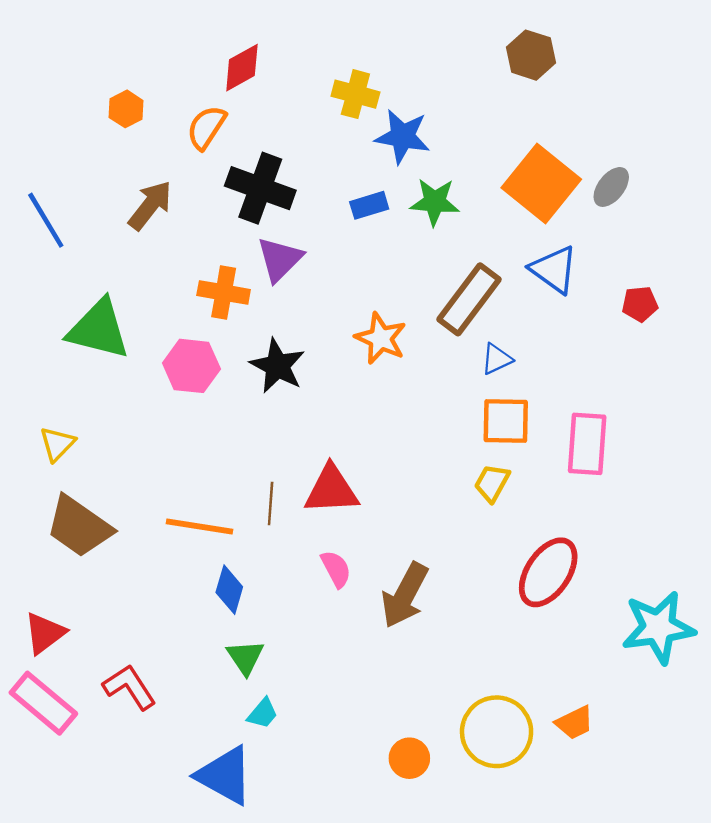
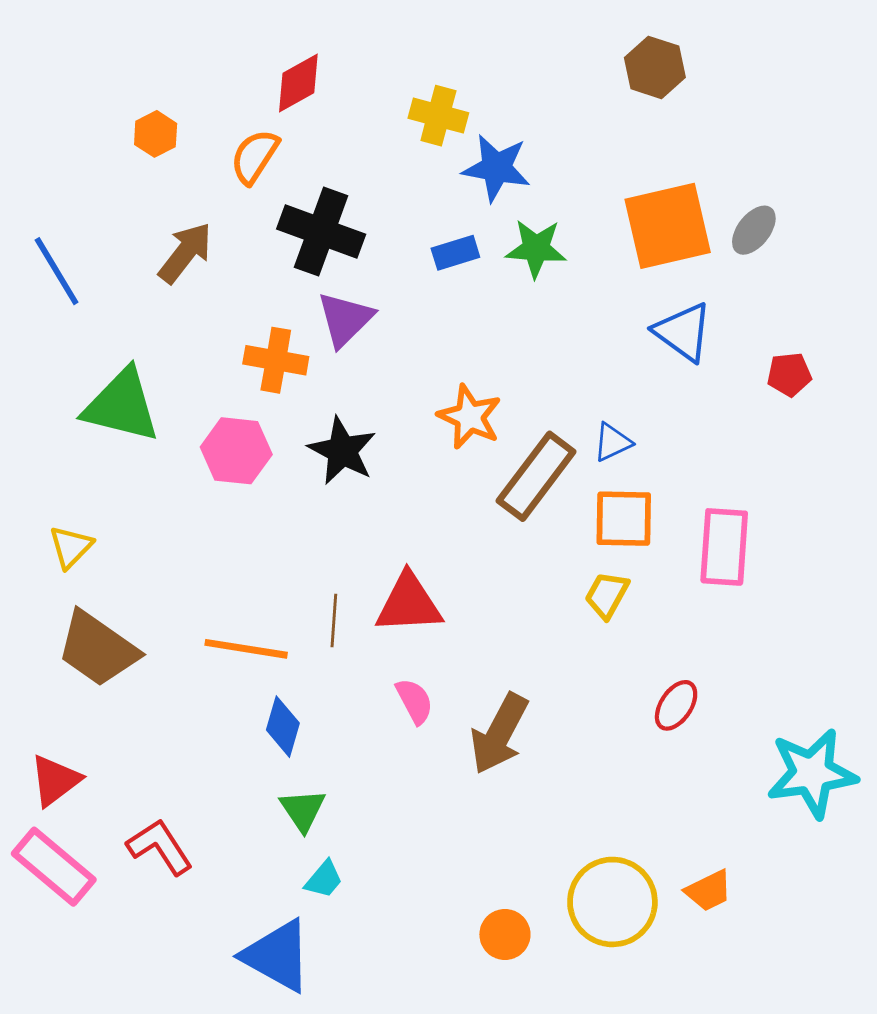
orange square: (541, 184) -> (668, 226), turned 38
brown rectangle: (469, 299) -> (536, 476), moved
red ellipse: (548, 572) -> (676, 705), size x0.6

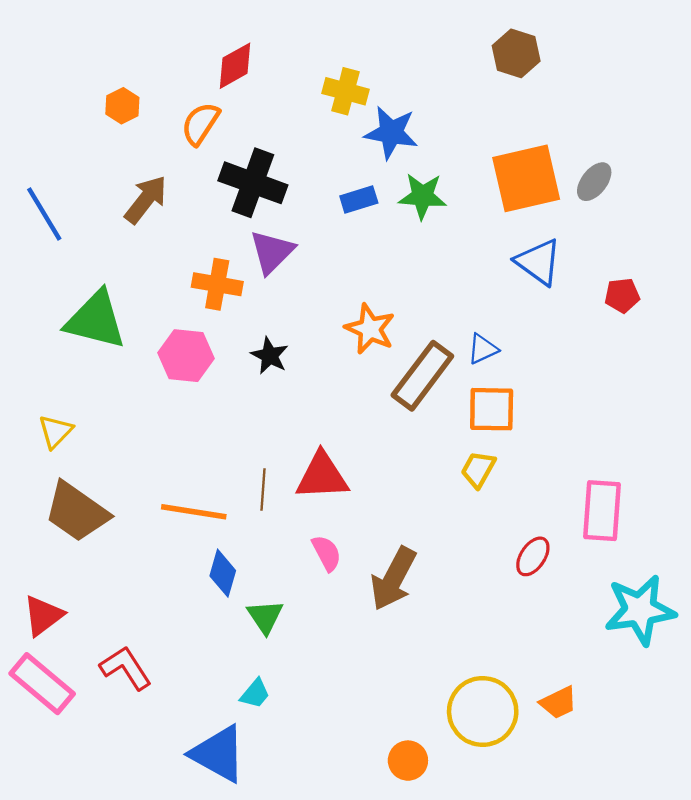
black star: (342, 451) -> (270, 356), size x0.7
pink rectangle: (724, 547) -> (602, 511), moved
green triangle: (303, 810) -> (265, 617), moved
orange circle: (505, 934) -> (408, 761), moved

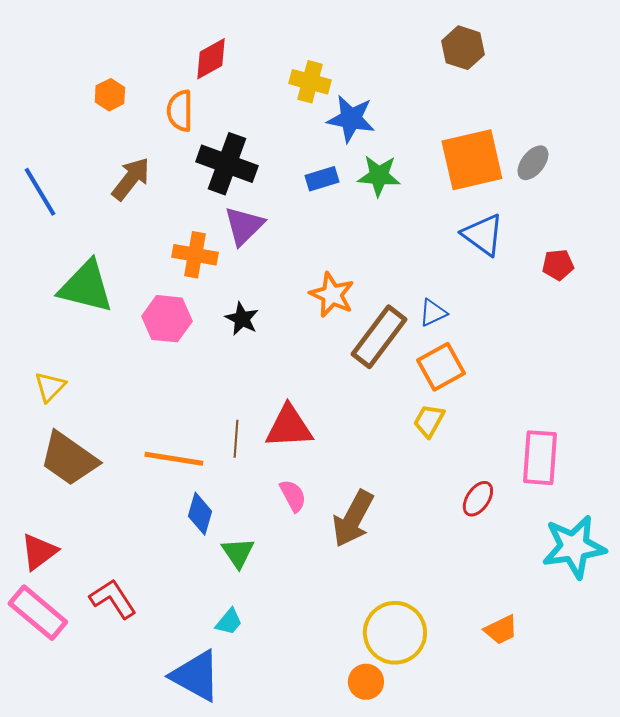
orange semicircle: (200, 124) -> (180, 111), turned -33
orange square: (492, 409) -> (441, 367), turned -30
yellow circle: (483, 711) -> (395, 633), moved

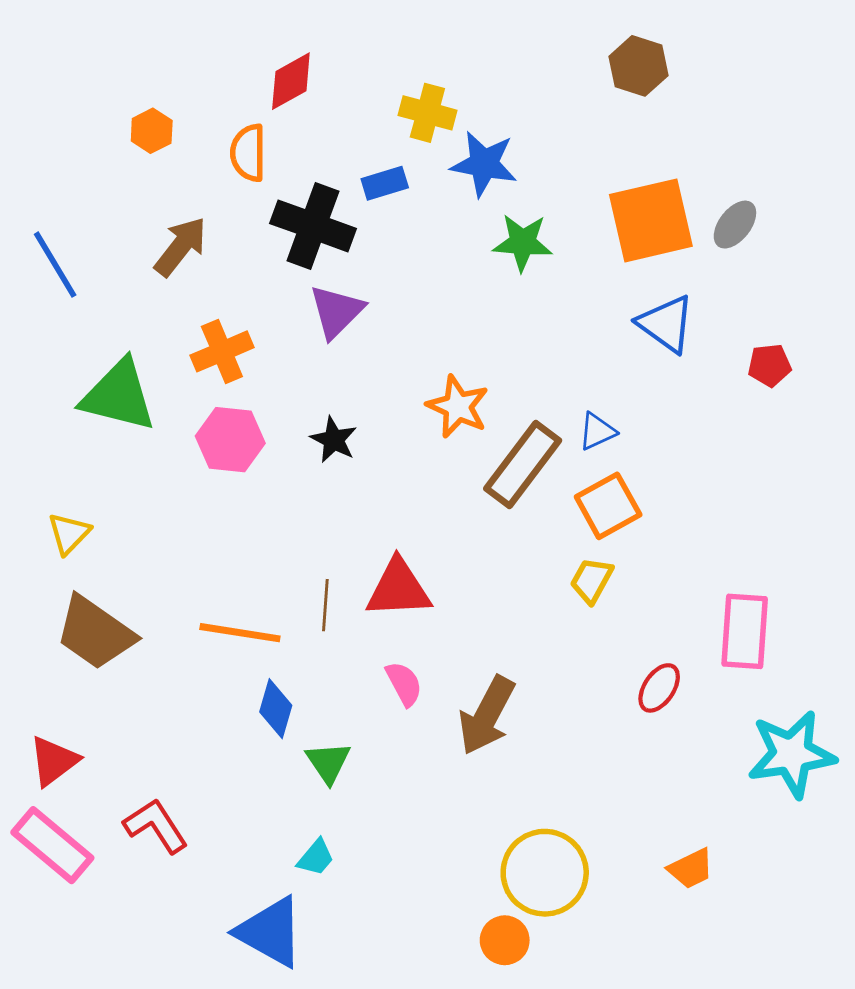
blue rectangle: (322, 179) -> (385, 183), moved
orange cross: (195, 255) -> (222, 351), moved, turned -33

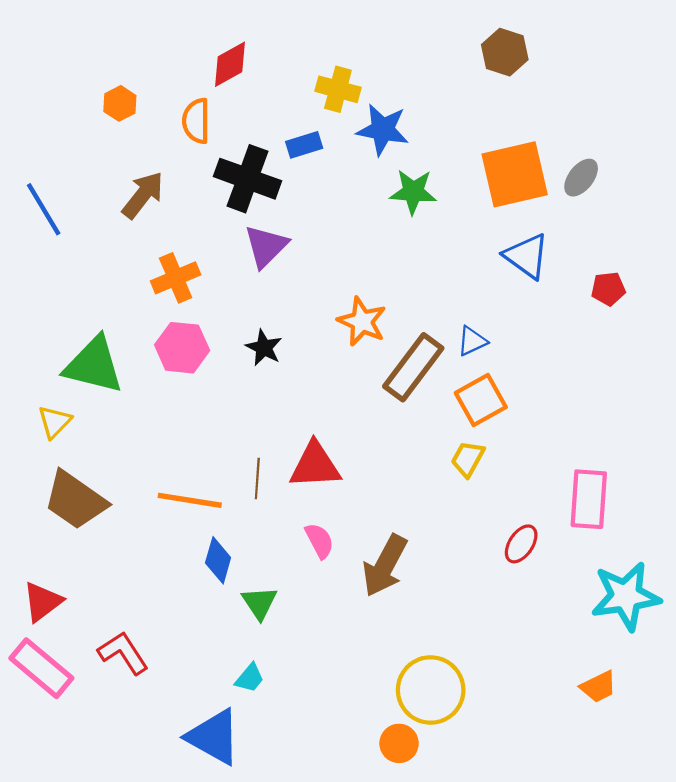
green triangle: (119, 396) -> (94, 365), moved
orange trapezoid: (691, 869) -> (599, 687), moved

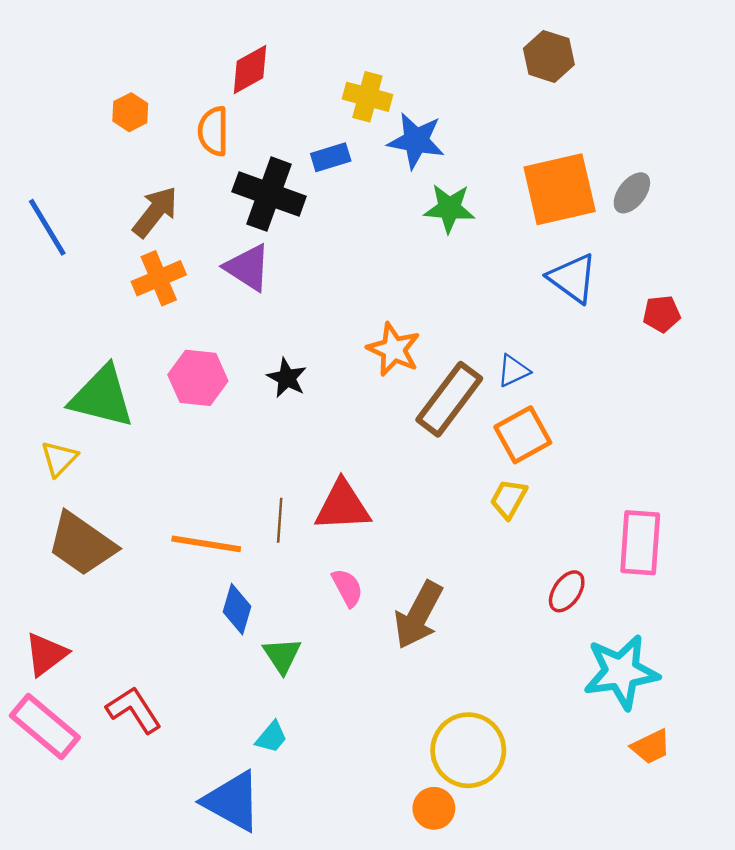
purple triangle: (266, 246) -> (248, 268), moved, turned -42
orange cross: (176, 278) -> (159, 278), moved
cyan star: (626, 596) -> (621, 672), moved

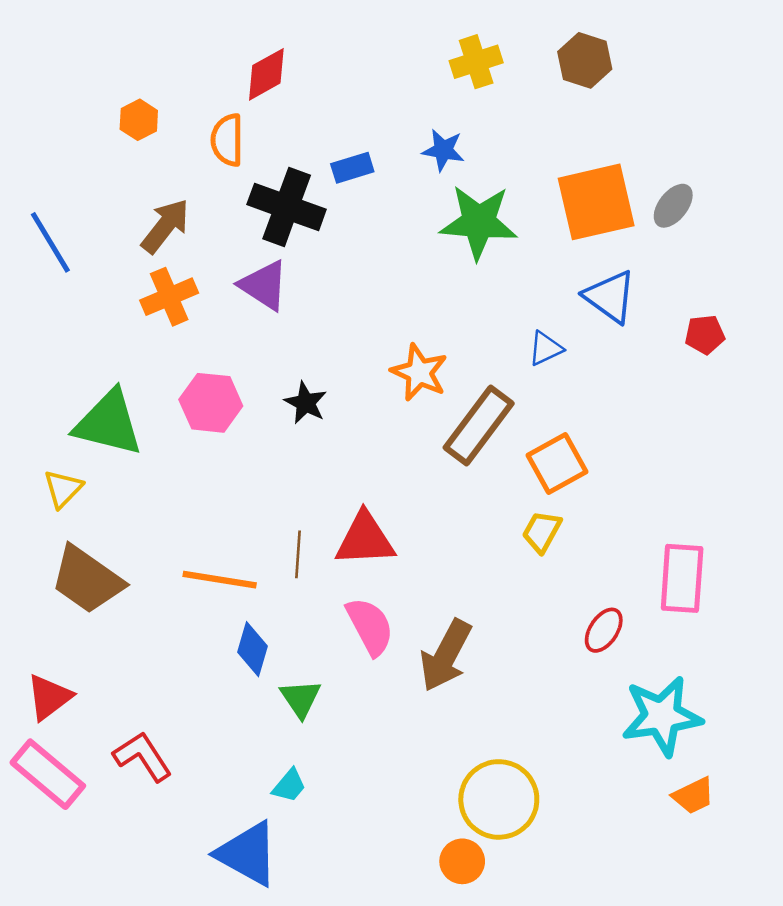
yellow cross: (367, 97) -> (476, 62), moved, turned -33
blue star: (416, 141) -> (443, 150), size x0.7
green star: (449, 208) -> (479, 222), size x1.4
blue triangle: (513, 371) -> (546, 348), moved
pink semicircle: (347, 588) -> (370, 626), size x1.4

